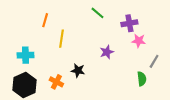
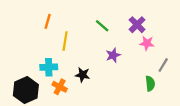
green line: (98, 13) -> (102, 26), moved
purple cross: (129, 23) -> (137, 25), turned -35
cyan cross: (26, 55) -> (49, 67), moved

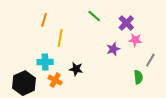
green line: (102, 26) -> (94, 16), moved
purple star: (113, 55) -> (113, 49), moved

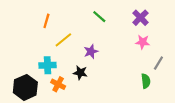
purple cross: (126, 23) -> (140, 18), moved
yellow line: (60, 38) -> (63, 40), turned 42
purple star: (113, 49) -> (91, 52), moved

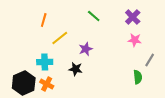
orange cross: (58, 84) -> (47, 84), moved

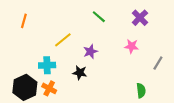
orange line: (44, 20) -> (24, 21), moved
pink star: (135, 40) -> (132, 46), moved
green semicircle: (138, 77) -> (141, 91), moved

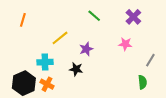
green semicircle: (141, 91) -> (142, 82), moved

